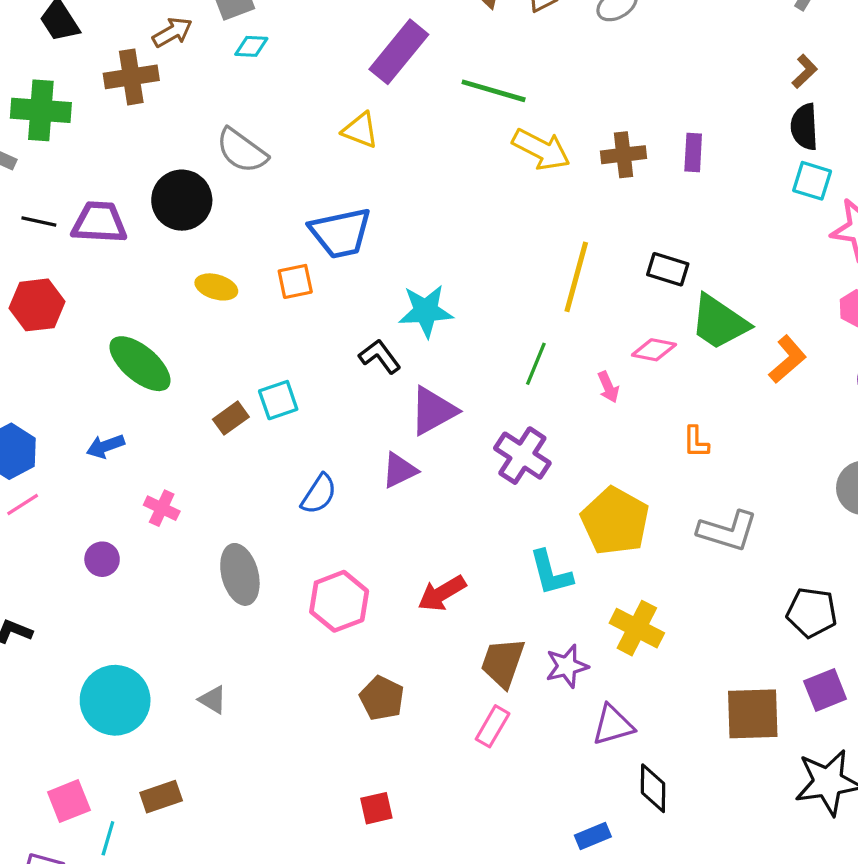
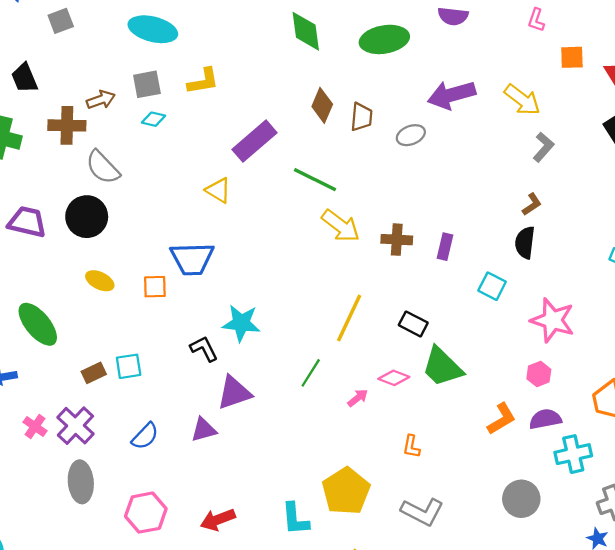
gray semicircle: (242, 151) -> (103, 167), moved
cyan square: (812, 181) -> (492, 286), moved
orange L-shape: (788, 359) -> (501, 419), moved
pink arrow: (608, 387) -> (358, 398), turned -115
purple cross: (522, 456) -> (75, 426), moved

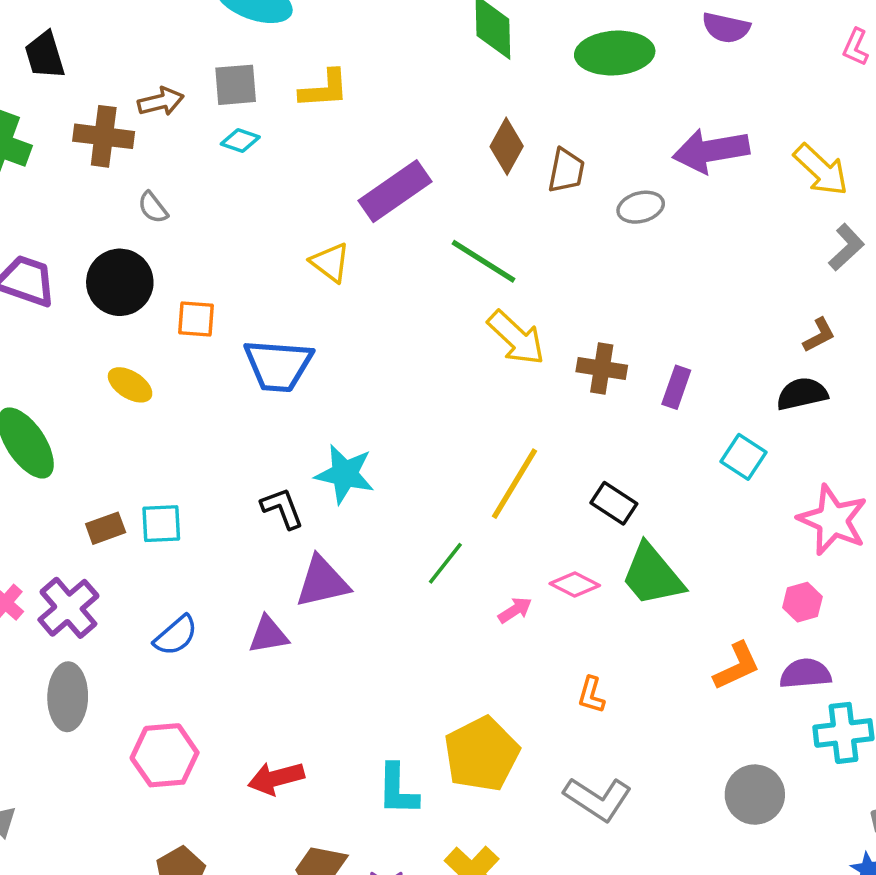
gray semicircle: (103, 167) -> (153, 208), size x0.6
black semicircle: (525, 243) -> (802, 394), turned 64
orange square: (155, 287) -> (196, 319), moved

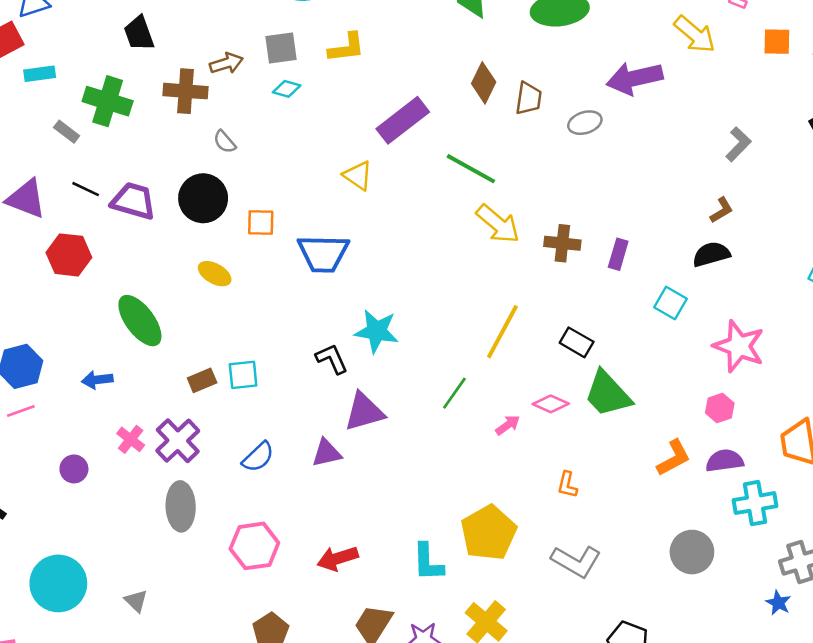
yellow arrow: (821, 170) -> (695, 34), moved

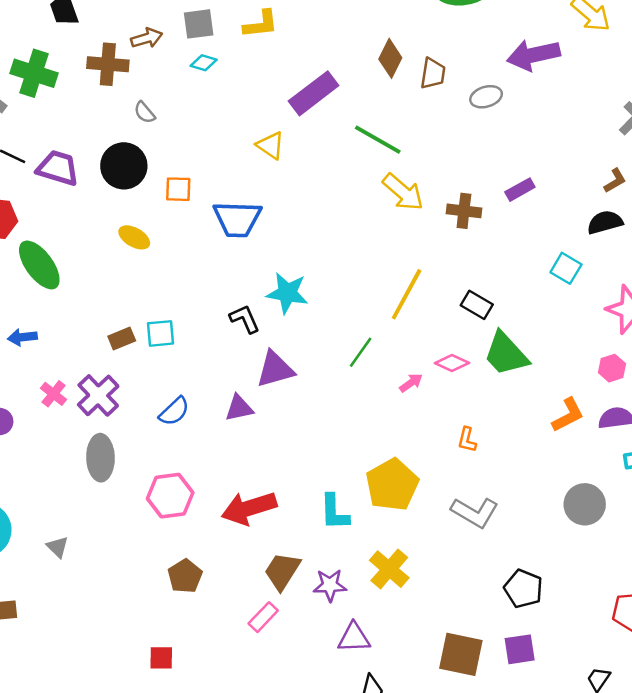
purple rectangle: (618, 254) -> (520, 190), moved, turned 44
green ellipse: (140, 321) -> (39, 265), moved
red arrow: (338, 558) -> (249, 508), size x1.4

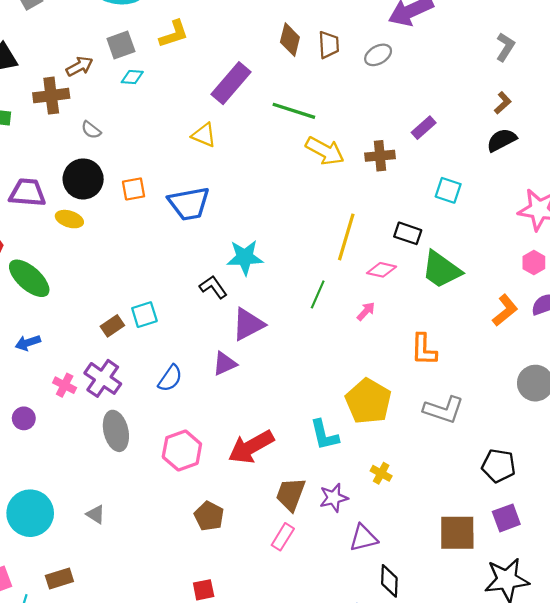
yellow ellipse: (134, 237) -> (69, 219), moved
cyan square: (566, 268) -> (448, 190), moved
pink diamond: (452, 363) -> (382, 270), moved
orange L-shape: (467, 440) -> (424, 350), size x1.5
yellow cross: (389, 569) -> (381, 473), size x0.6

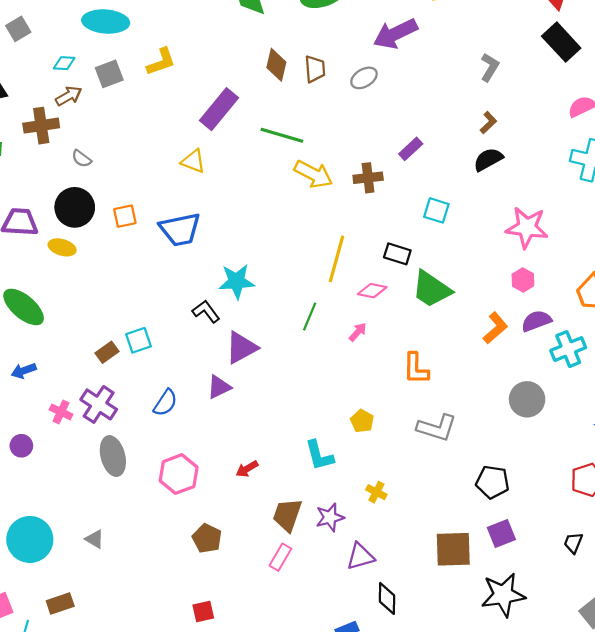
cyan diamond: (132, 77) -> (64, 63), moved
yellow pentagon: (368, 401) -> (362, 421), size x0.5
red arrow: (251, 447) -> (247, 469), size x0.5

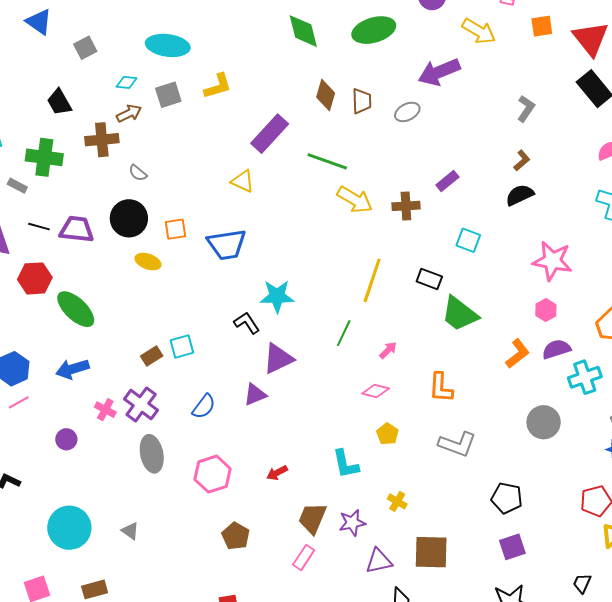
yellow ellipse: (62, 247) -> (148, 262), moved
pink diamond: (372, 291) -> (376, 391), moved
blue arrow: (24, 371) -> (72, 369), size x1.4
black trapezoid: (573, 543) -> (582, 583), moved
brown square: (453, 549) -> (431, 552), moved

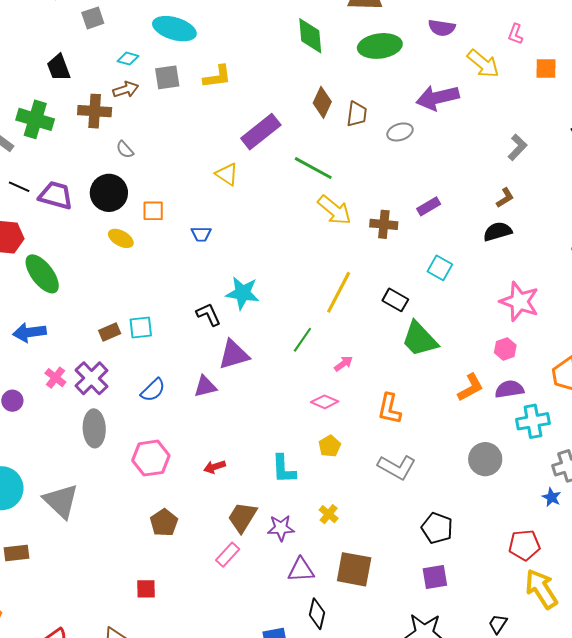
blue trapezoid: (227, 244) -> (201, 234), size x0.5
gray triangle: (130, 531) -> (61, 501), size x2.0

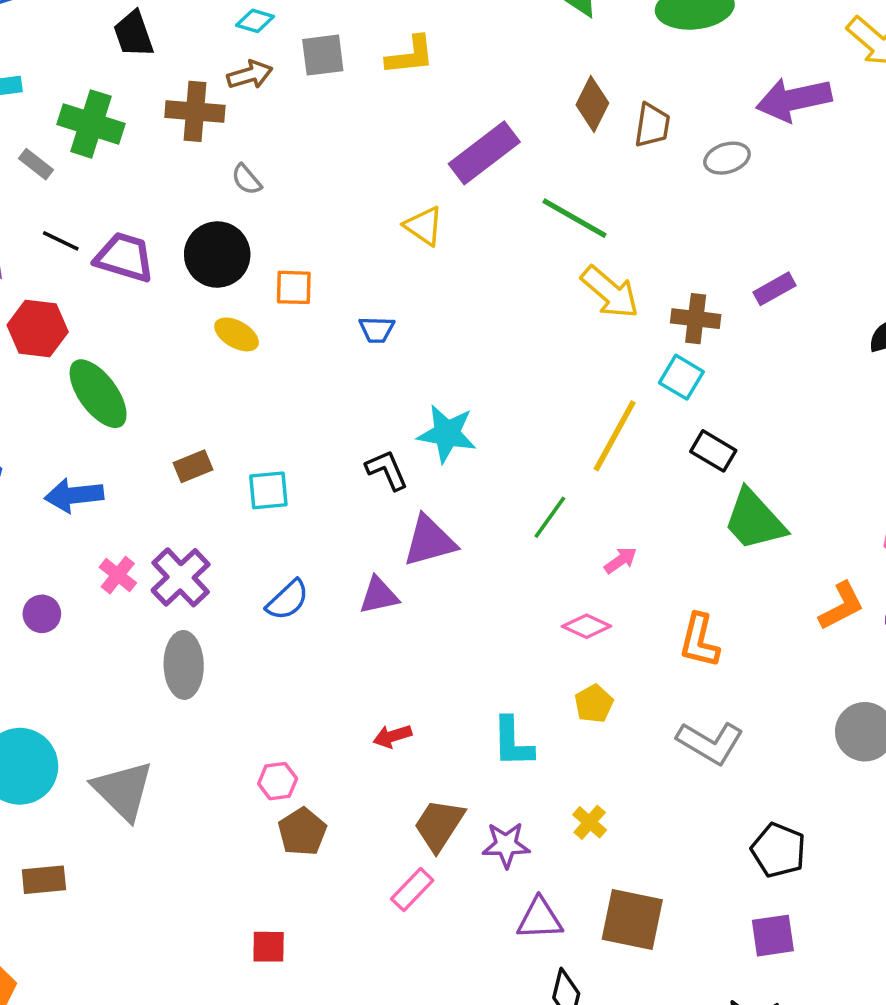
cyan square: (440, 268) -> (681, 377), moved
brown rectangle: (110, 332) -> (193, 466), moved
pink hexagon: (151, 458) -> (278, 781), moved, size x0.6

